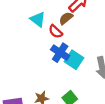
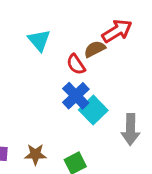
cyan triangle: (38, 19) -> (39, 40), moved

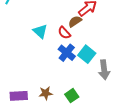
cyan triangle: (39, 40) -> (40, 31), moved
cyan square: (93, 110) -> (87, 54), moved

